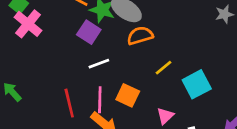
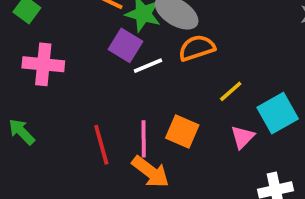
pink cross: (28, 24) -> (43, 64), moved, turned -32
white line: (99, 64) -> (148, 66), moved
pink triangle: (165, 116) -> (243, 137), moved

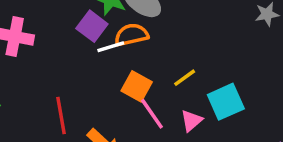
orange semicircle: (197, 48) -> (131, 35), moved
orange square: (182, 131) -> (137, 86), moved
pink line: (144, 139) -> (152, 114), moved, turned -40

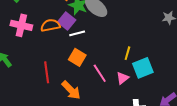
orange semicircle: (131, 35) -> (50, 25), moved
yellow line: (185, 78) -> (127, 53), moved, turned -40
orange square: (137, 86) -> (77, 57), moved

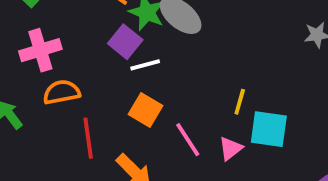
pink cross: (21, 25) -> (40, 50), turned -30
orange semicircle: (50, 25) -> (62, 92), moved
cyan square: (143, 68) -> (269, 129), turned 30

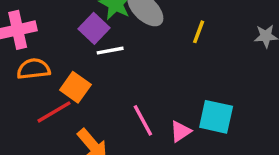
yellow line: (240, 102) -> (199, 32), moved
orange square: (145, 110) -> (75, 87), moved
red line: (88, 138) -> (54, 112), turned 63

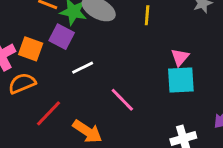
white line: (110, 51) -> (83, 68), moved
orange square: (75, 87) -> (31, 49), moved
pink triangle: (181, 131) -> (180, 57), moved

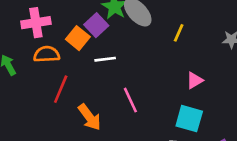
orange square: (31, 49) -> (78, 38), moved
cyan square: (181, 80) -> (189, 119), moved
red line: (48, 113) -> (61, 89), turned -40

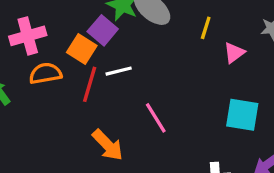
pink triangle: (195, 80) -> (234, 53), moved
red line: (61, 89) -> (90, 84), moved
cyan square: (189, 119) -> (242, 115), moved

